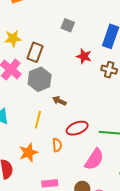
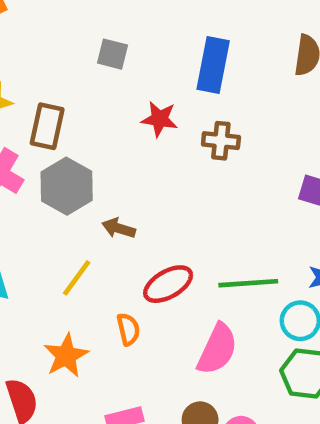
yellow line: (38, 120) -> (77, 278), turned 30

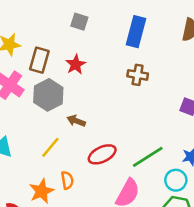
red star: (159, 119) -> (76, 64), moved, turned 30
green line: (248, 283) -> (148, 157), turned -32
orange semicircle: (128, 329) -> (67, 180), moved

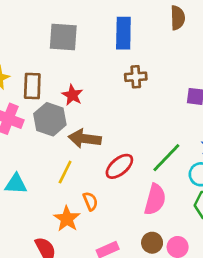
gray square: (79, 22) -> (63, 37), size x1.6
red star: (76, 64) -> (72, 95), moved
brown arrow: (76, 121) -> (85, 139), size x1.6

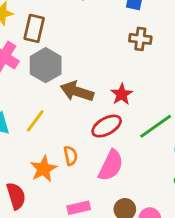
red star: (72, 95) -> (122, 94), moved
yellow line: (65, 172) -> (35, 121), moved
pink semicircle: (155, 199) -> (111, 165), moved

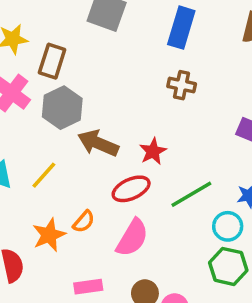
orange semicircle: (71, 156) -> (84, 222), turned 48

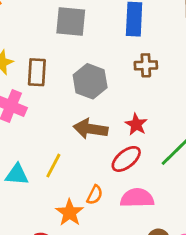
gray hexagon: (62, 108) -> (90, 81), moved
pink semicircle: (132, 238) -> (137, 198), turned -108

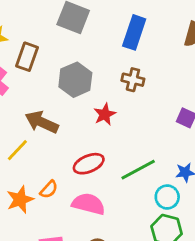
red star: (136, 124) -> (105, 114), moved
brown arrow: (90, 129) -> (42, 122), moved

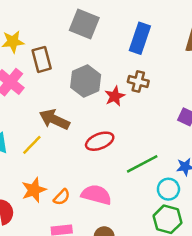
brown rectangle: (27, 57) -> (42, 59), turned -35
red star: (105, 114) -> (115, 96), moved
red ellipse: (89, 164) -> (100, 141), moved
orange semicircle: (49, 189) -> (62, 197), moved

